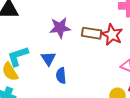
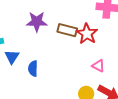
blue triangle: (48, 59) -> (12, 57), moved

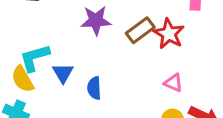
brown rectangle: (67, 30) -> (140, 30), turned -48
pink triangle: (98, 66) -> (173, 83), moved

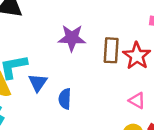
brown rectangle: (140, 30) -> (111, 50), turned -55

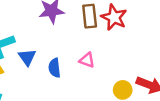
pink triangle: (137, 100) -> (87, 60), moved

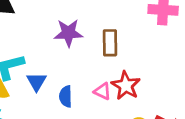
red star: (114, 17) -> (126, 86), moved

